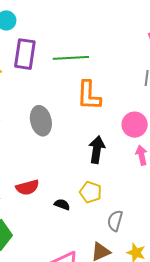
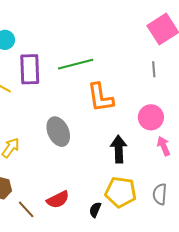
yellow pentagon: (91, 192) -> (121, 192), size x1.4
black semicircle: (62, 205) -> (95, 210), turned -77
gray semicircle: (115, 221) -> (160, 194), moved

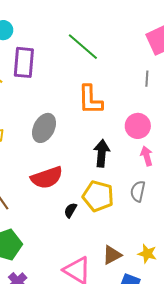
green line: (76, 64) -> (83, 47), moved, turned 48
gray ellipse: (58, 132) -> (44, 128), turned 44
gray semicircle: (160, 194) -> (138, 191), moved
red semicircle: (58, 200) -> (47, 178), moved, size x1.4

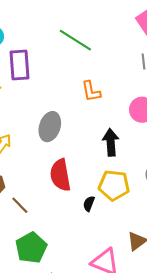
orange L-shape: (90, 100) -> (91, 91), size x0.7
red semicircle: (47, 178) -> (60, 175), turned 108

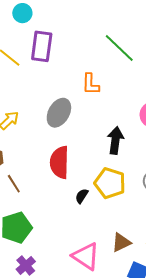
green line: (75, 40) -> (119, 48), moved
orange L-shape: (91, 91) -> (91, 84), moved

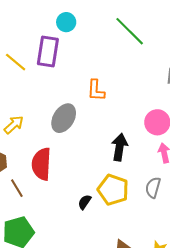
cyan circle: (22, 13) -> (66, 22), moved
green line: (119, 48) -> (130, 31), moved
red semicircle: (60, 162) -> (41, 164), moved

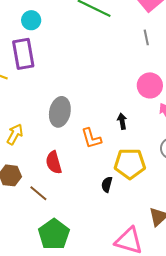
orange L-shape: (96, 90) -> (91, 138), moved
black arrow: (119, 147) -> (122, 121), size x0.6
red semicircle: (41, 164) -> (54, 162), size x0.7

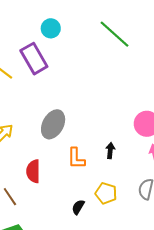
purple rectangle: (23, 54) -> (34, 59), turned -36
yellow pentagon: (130, 164) -> (106, 193), size x0.7

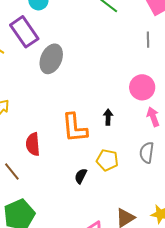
gray ellipse: (53, 124) -> (51, 59), moved
orange L-shape: (76, 158) -> (75, 128), size x1.4

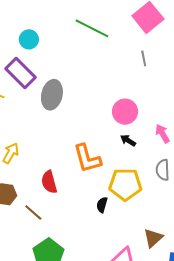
pink circle: (142, 87) -> (125, 112), moved
black arrow: (108, 117) -> (128, 140), moved, turned -49
yellow pentagon: (107, 160) -> (125, 184), size x1.5

